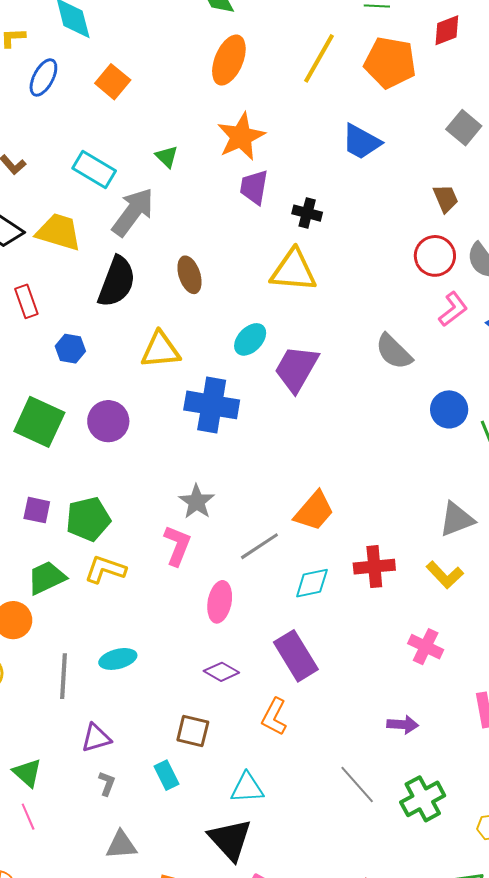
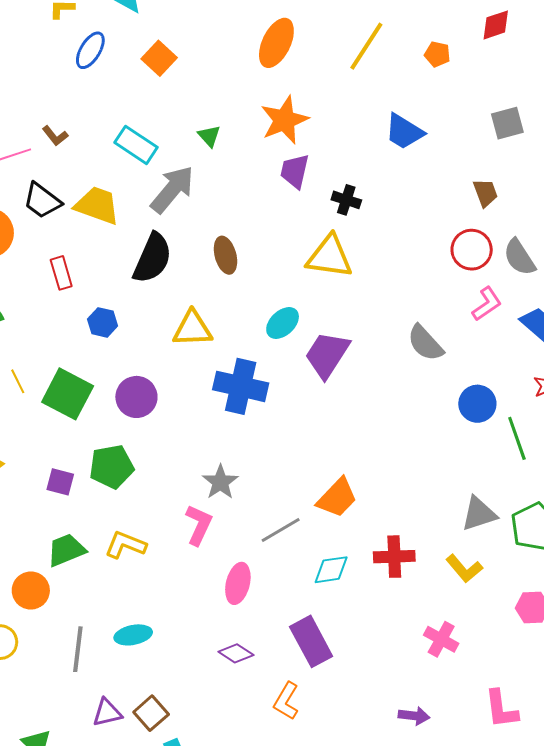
orange pentagon: (390, 63) -> (437, 54), size x0.5
gray square: (464, 128) -> (507, 123), turned 32
green pentagon: (88, 519) -> (112, 467), moved
brown square: (193, 731) -> (151, 713), moved, turned 32

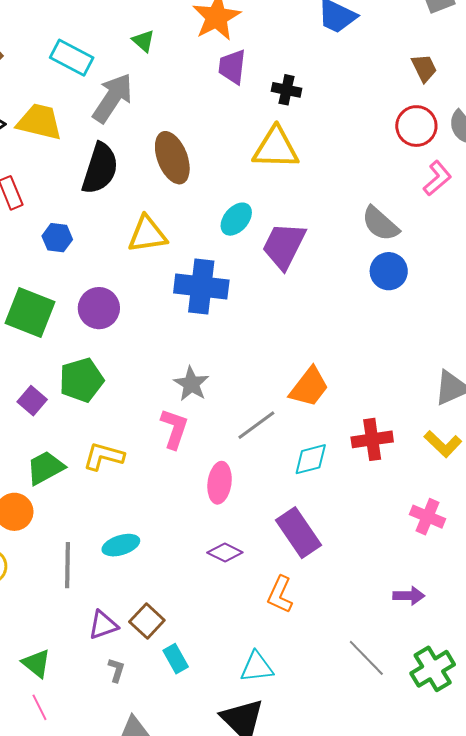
brown ellipse: (225, 255) -> (172, 158), size x1.4
blue circle: (477, 404) -> (389, 271), moved
purple square: (60, 482) -> (32, 401), turned 32

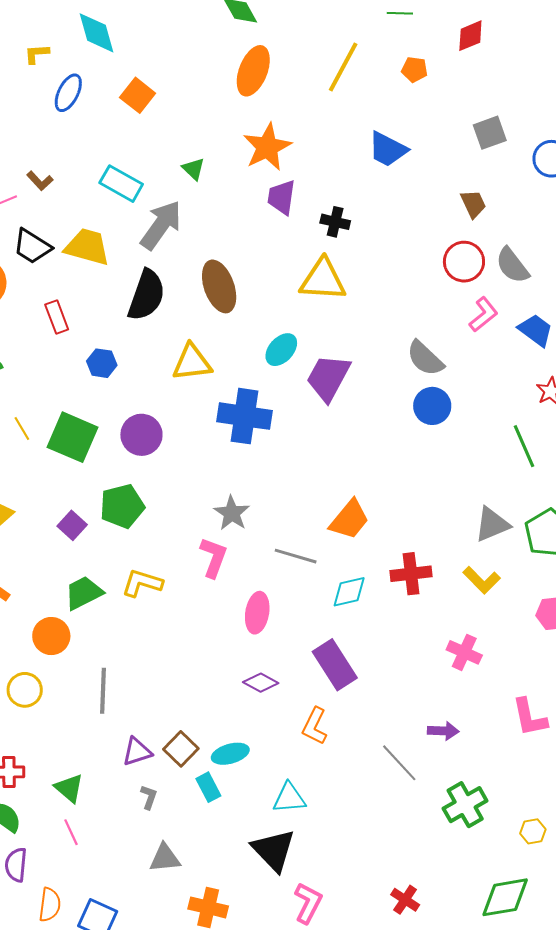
gray line: (256, 425) -> (296, 556), turned 51
cyan ellipse: (121, 545) -> (230, 754), moved
gray line: (366, 658) -> (399, 763), moved

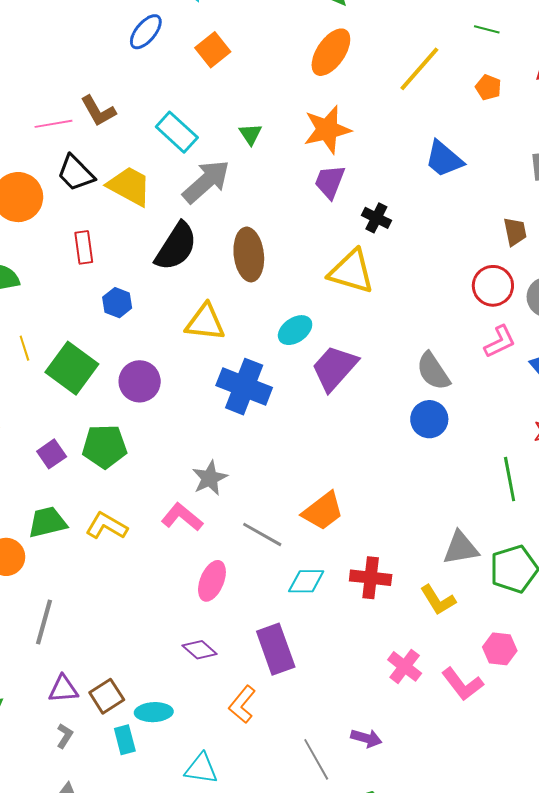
brown L-shape: (40, 181) -> (98, 111), size x1.4
pink L-shape: (214, 557) -> (182, 517), turned -84
pink L-shape: (530, 717) -> (462, 684), moved, turned -39

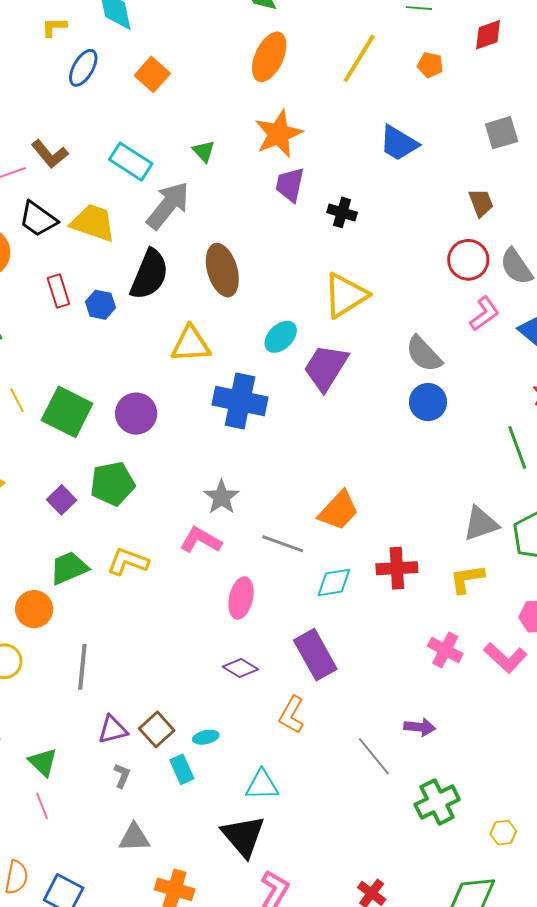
yellow triangle: (351, 271) -> (345, 295), moved, turned -39
blue hexagon: (117, 303) -> (100, 305), moved
yellow L-shape: (438, 600) -> (467, 579), turned 123
cyan ellipse: (154, 712) -> (206, 737), size x0.7

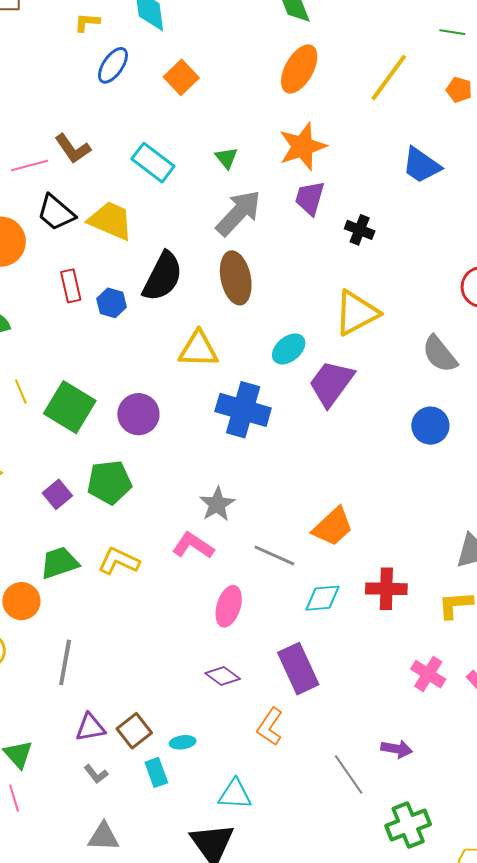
gray arrow: (168, 205) -> (238, 213), moved
gray semicircle: (424, 354) -> (440, 354), moved
gray L-shape: (122, 776) -> (96, 774), turned 115

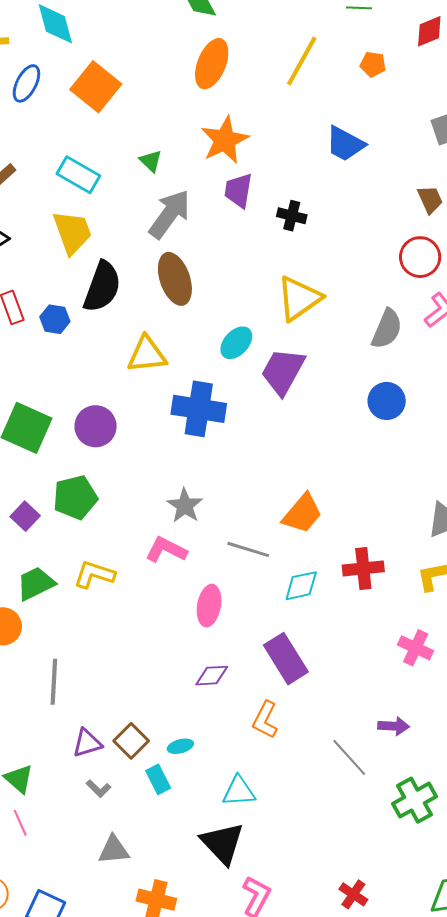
orange square: (181, 77) -> (96, 87), size x1.4
yellow trapezoid: (111, 221) -> (72, 232), moved, turned 54
gray semicircle: (440, 354) -> (387, 329), turned -111
purple diamond: (223, 676) -> (212, 676), turned -32

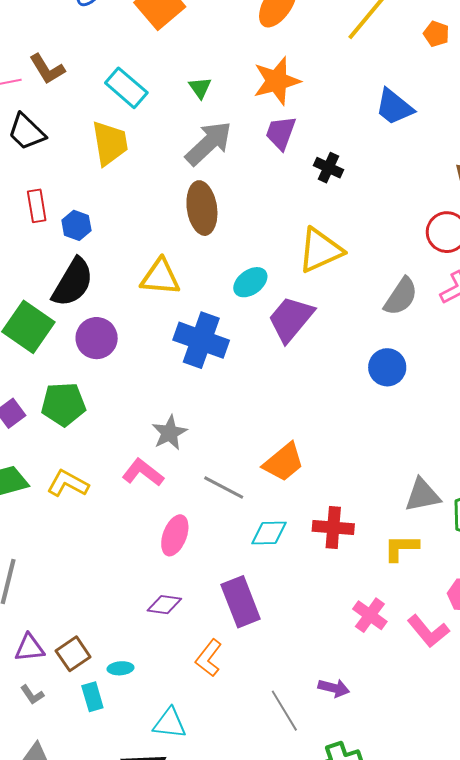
black semicircle: (102, 287) -> (73, 282), moved

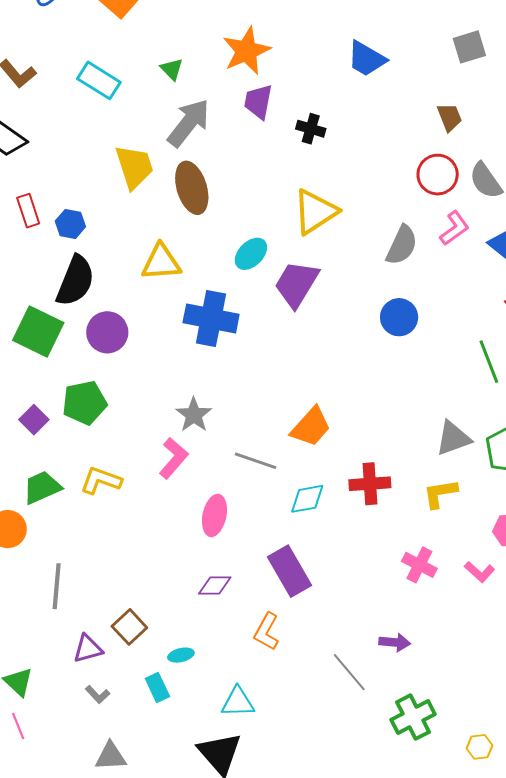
yellow trapezoid: (110, 143) -> (134, 167), moved
pink L-shape: (143, 473) -> (173, 458), turned 102
pink L-shape: (428, 631) -> (480, 572), size x0.7
brown square: (73, 654) -> (129, 627), moved

